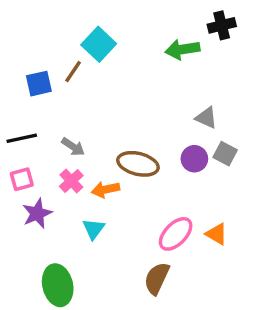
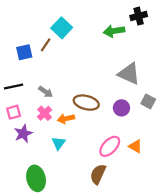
gray triangle: (206, 118) -> (129, 74), size x1.6
gray square: (225, 154) -> (148, 101), moved
purple circle: (194, 159) -> (121, 108), moved

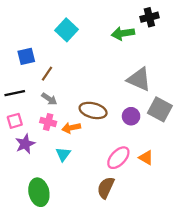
brown line: (46, 45) -> (47, 74), moved
gray square: (148, 101) -> (160, 109), size x1.5
pink cross: (45, 113) -> (48, 122), turned -32

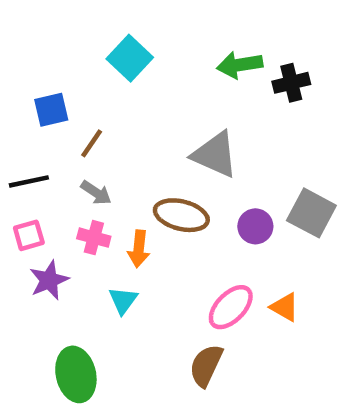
black cross: (149, 17) -> (291, 83), moved
gray triangle: (139, 79) -> (215, 155), moved
orange arrow: (71, 128) -> (139, 249), turned -72

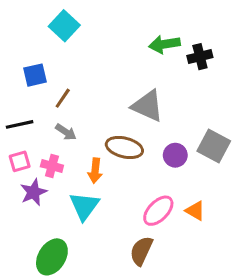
cyan square: (130, 58) -> (64, 26), moved
pink cross: (94, 238) -> (52, 166), moved
cyan triangle: (123, 300) -> (84, 206), size x1.5
green ellipse: (76, 374) -> (52, 257), turned 45

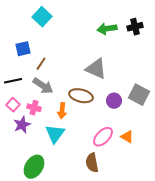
black cross: (200, 57) -> (135, 27), moved
gray arrow: (66, 132) -> (43, 86), size x1.5
pink square: (20, 161) -> (13, 105), turned -32
brown semicircle: (141, 251) -> (92, 163), turned -36

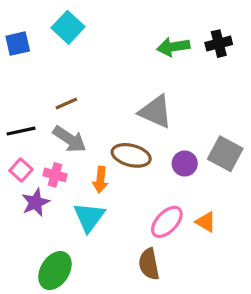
blue square: (23, 49) -> (18, 44), moved
brown line: (41, 64) -> (66, 104), turned 32

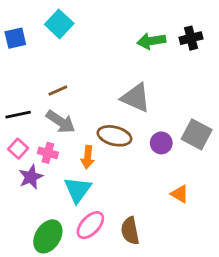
pink ellipse: (167, 222) -> (90, 225), moved

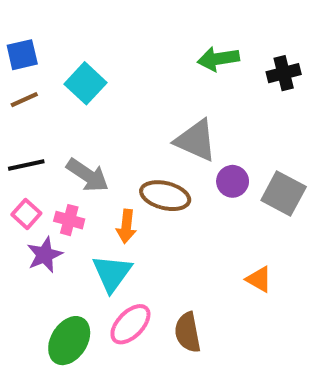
cyan square: (59, 24) -> (86, 83), moved
black cross: (191, 38) -> (284, 73), moved
brown line: (58, 91) -> (24, 100), moved
purple circle: (161, 143) -> (233, 181), moved

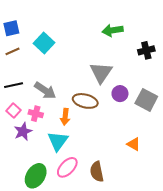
black cross: (284, 73) -> (146, 50), moved
gray triangle: (196, 140) -> (101, 73), turned 40

